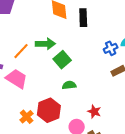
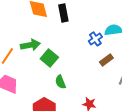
green semicircle: (69, 85) -> (60, 82), turned -96

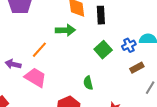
green arrow: (30, 45) -> (65, 30), moved
green square: (49, 58) -> (103, 50), moved

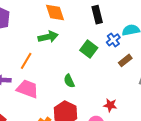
black rectangle: (101, 15) -> (97, 15), moved
green semicircle: (88, 83) -> (69, 81), moved

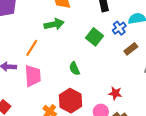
pink trapezoid: (27, 89) -> (33, 76), turned 65

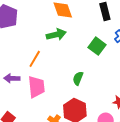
green semicircle: (74, 69) -> (78, 78), turned 48

